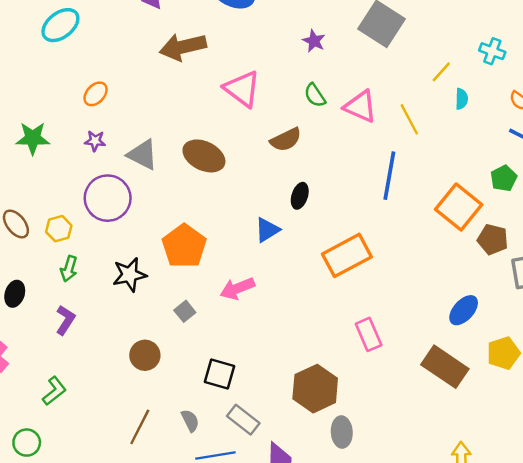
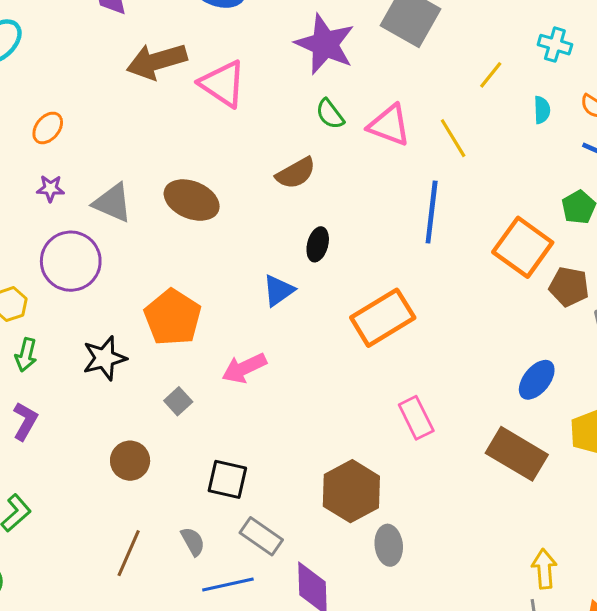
purple star: (314, 41) -> (325, 44), size x2.0
pink triangle: (242, 89) -> (223, 84), moved
cyan semicircle: (462, 99) -> (542, 110), moved

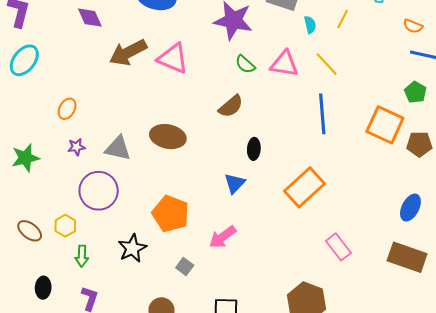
cyan semicircle: (542, 110) -> (310, 25), moved

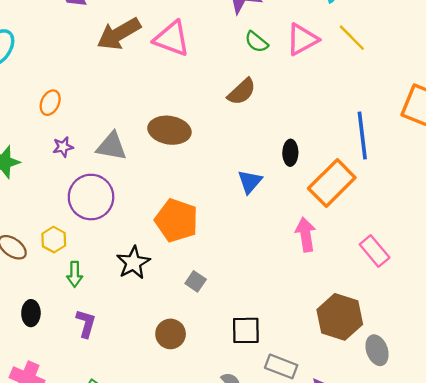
pink triangle: (284, 64) -> (302, 39), turned -36
blue line: (322, 114) -> (362, 136), moved
black ellipse: (254, 149) -> (290, 153), moved
pink arrow: (223, 237) -> (306, 235), moved, turned 120

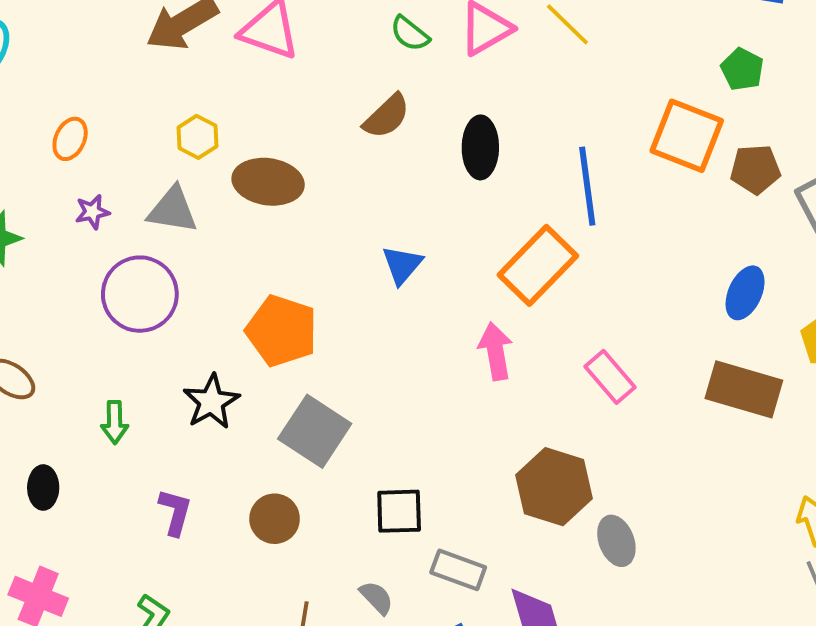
black ellipse: (290, 153) -> (480, 147), moved, size x1.4
yellow hexagon: (54, 240) -> (197, 137), moved
gray square: (196, 281) -> (315, 431), size x2.0
purple L-shape: (86, 323) -> (175, 512), moved

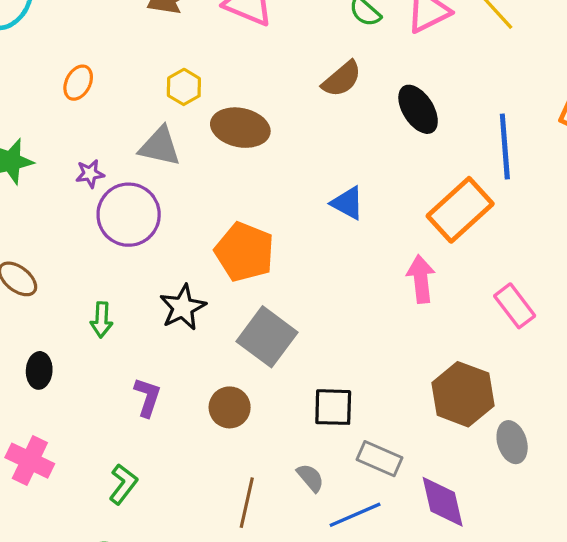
black ellipse: (480, 147) -> (418, 109), turned -36
purple star: (92, 212) -> (90, 174), moved
blue triangle: (402, 265) -> (348, 203), turned -45

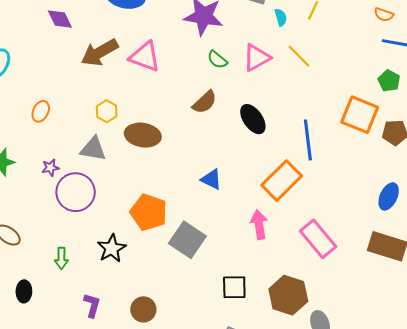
pink rectangle: (515, 306) -> (318, 239), size x1.4
gray square: (267, 337) -> (187, 240), moved
black square: (333, 407) -> (234, 287), moved

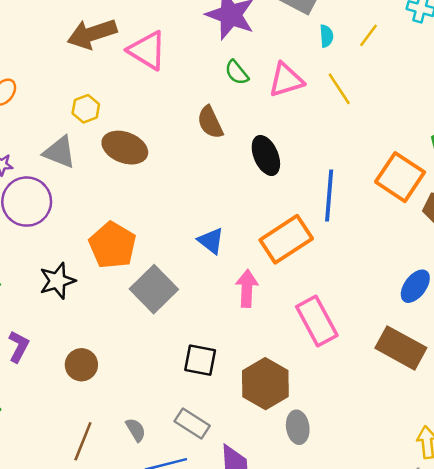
brown semicircle: (205, 102) -> (210, 122), turned 96
blue triangle: (211, 179) -> (211, 241), moved

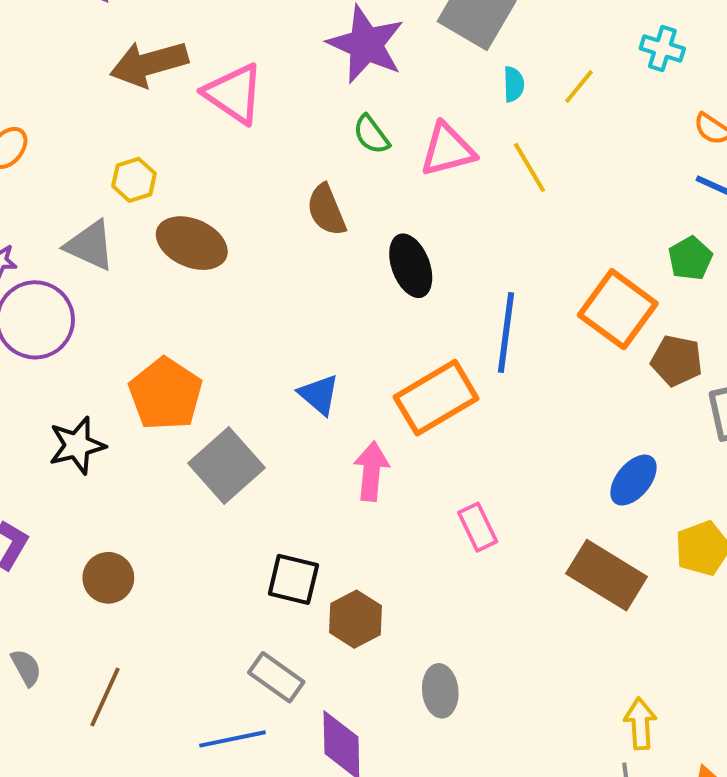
pink rectangle: (317, 321) -> (478, 527), size x0.6
brown hexagon: (265, 384) -> (355, 619), moved, size x0.7
gray semicircle: (136, 430) -> (26, 668), moved

